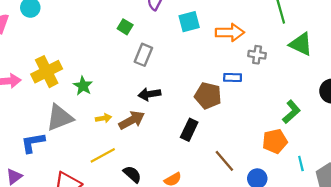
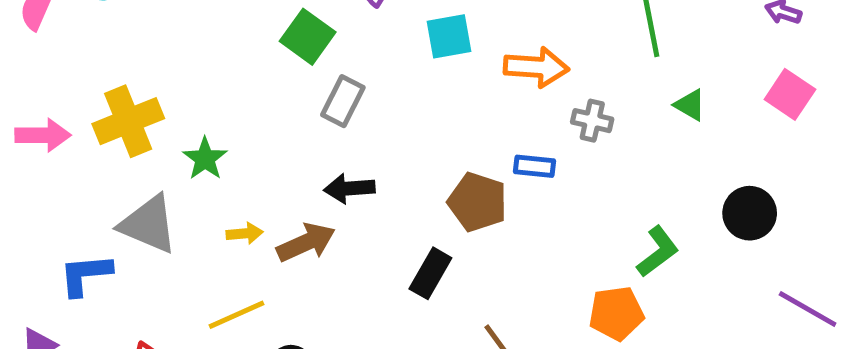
green square: (125, 27) -> (308, 37), size x1.5
green triangle: (301, 44) -> (690, 105), size x0.6
gray triangle: (60, 118) -> (148, 224), turned 40

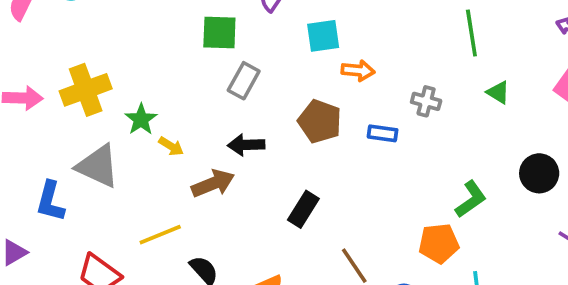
green square: (308, 37) -> (219, 32), turned -36
orange arrow: (536, 67) -> (358, 71), moved, size x0.7
brown pentagon: (477, 202) -> (320, 121), moved
yellow arrow: (245, 233) -> (171, 146), moved, turned 35
blue L-shape: (85, 275) -> (50, 201), turned -72

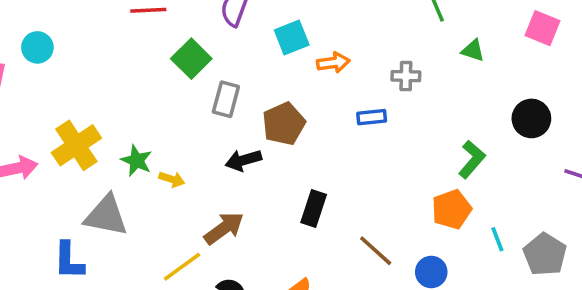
green square: (219, 32) -> (191, 59), turned -33
brown pentagon: (320, 121) -> (284, 124), moved, turned -30
brown arrow: (213, 183) -> (224, 228), moved

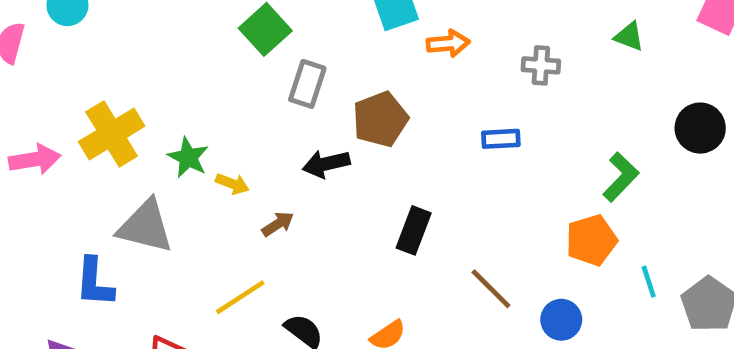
blue rectangle: (372, 117) -> (501, 139), moved
brown arrow: (224, 228) -> (278, 224), moved, size x0.6

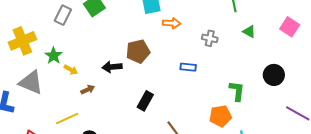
gray rectangle: (307, 84) -> (63, 15), moved
green L-shape: (621, 177) -> (237, 91), turned -45

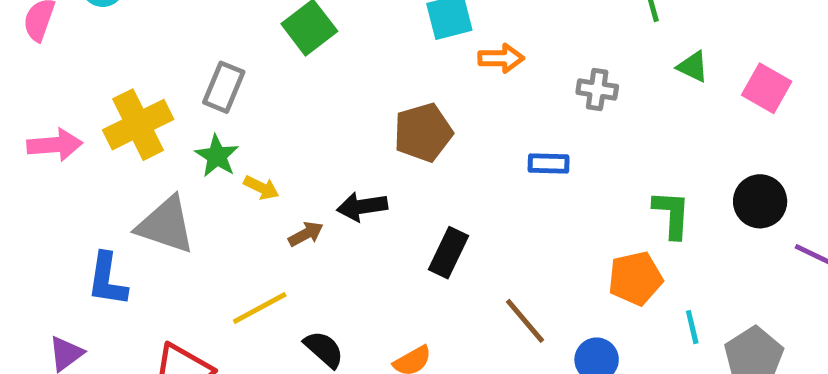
gray rectangle: (63, 15) -> (224, 87), moved
pink square: (290, 27) -> (767, 88), moved
black arrow: (112, 67) -> (362, 207), moved
black circle: (274, 75) -> (760, 201), moved

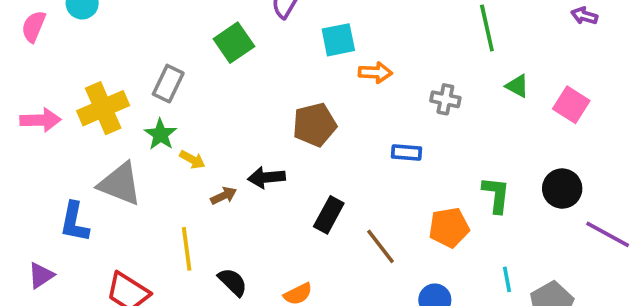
orange pentagon: (635, 278) -> (449, 227), moved
yellow line: (260, 308) -> (187, 249), turned -72
brown line: (525, 321) -> (380, 246), moved

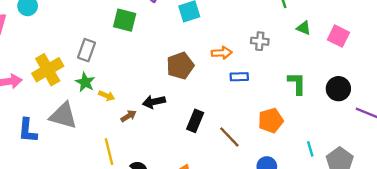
green square: (234, 43) -> (125, 20), turned -35
orange arrow: (375, 72) -> (222, 53), moved
green L-shape: (496, 195) -> (297, 83), moved
blue L-shape: (74, 222) -> (28, 131), moved

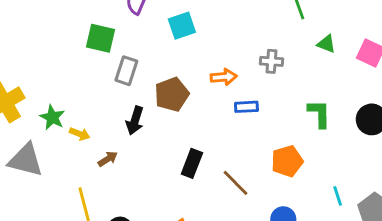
gray rectangle: (86, 50) -> (126, 71), moved
black arrow: (154, 102) -> (135, 121), moved, turned -60

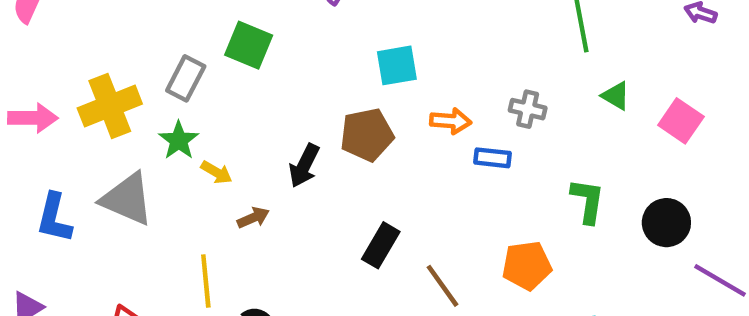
cyan square: (182, 26) -> (397, 65), moved
green square: (101, 38) -> (249, 45), moved
gray rectangle: (126, 71) -> (186, 78), moved
blue rectangle: (246, 107) -> (493, 158), moved

